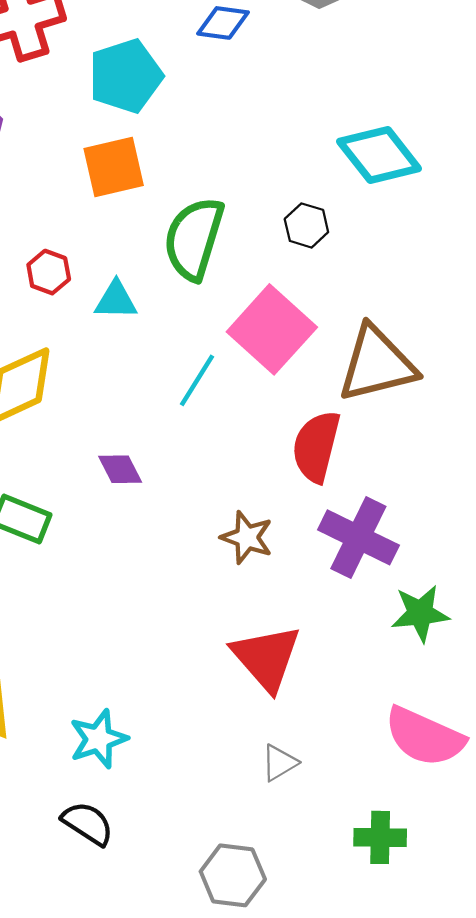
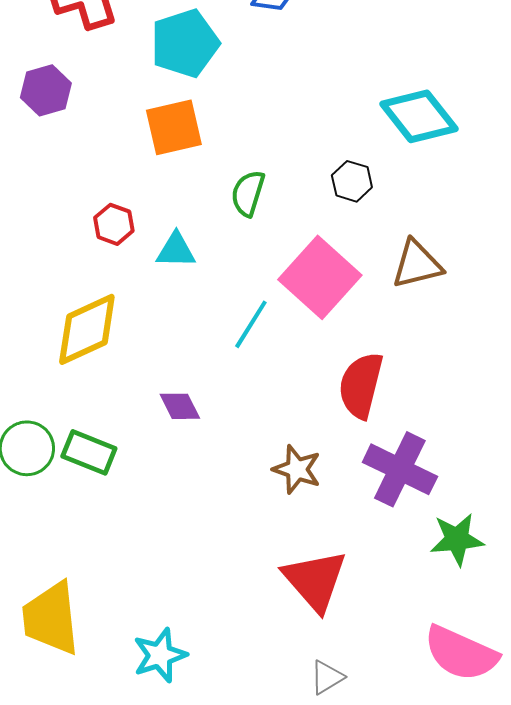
green semicircle: (194, 238) -> (248, 193), size x0.6
brown triangle: (377, 364) -> (417, 264), moved, size x0.7

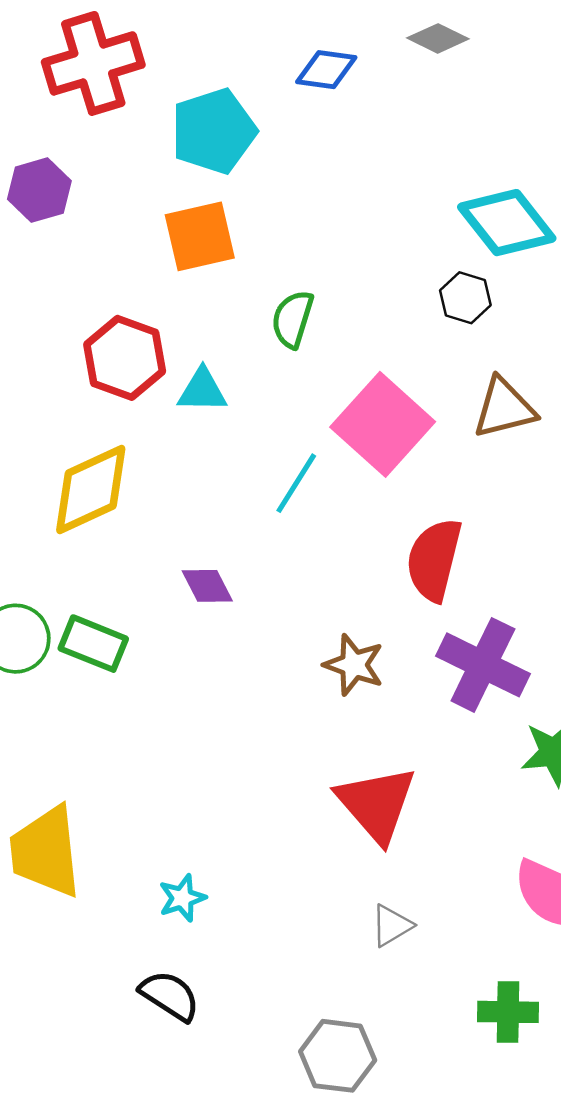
black hexagon: (352, 181) -> (465, 298), moved
red hexagon: (114, 224) -> (125, 358), size x1.6
cyan star: (160, 655) -> (182, 898), size x0.7

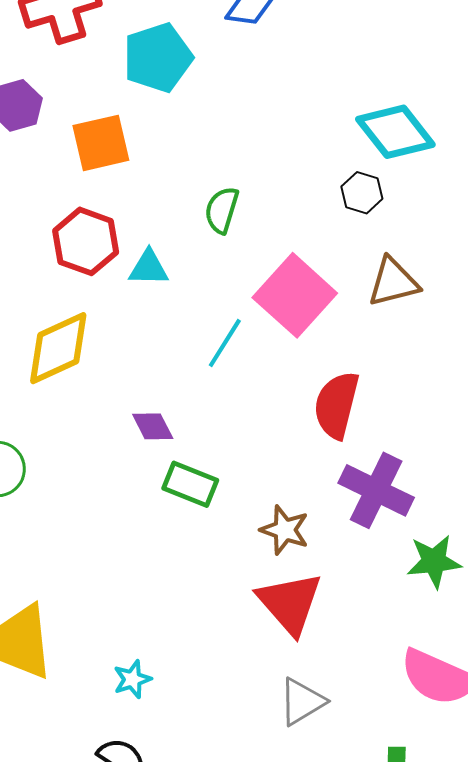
orange square: (200, 236) -> (101, 143), moved
green rectangle: (93, 644) -> (190, 484), moved
brown star: (354, 665) -> (285, 530), moved
gray triangle: (391, 926) -> (302, 702), size x1.4

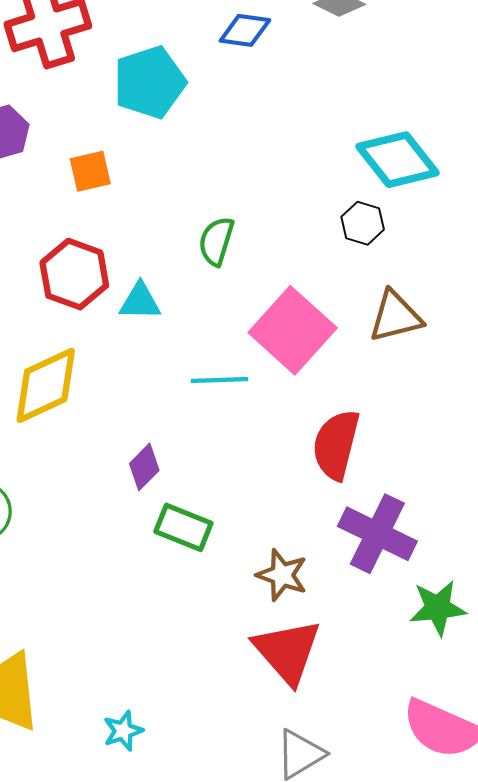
orange square: (101, 143) -> (90, 171), size x0.7
cyan line: (225, 343) -> (219, 380), turned 56
purple diamond: (153, 426) -> (144, 467), turned 72

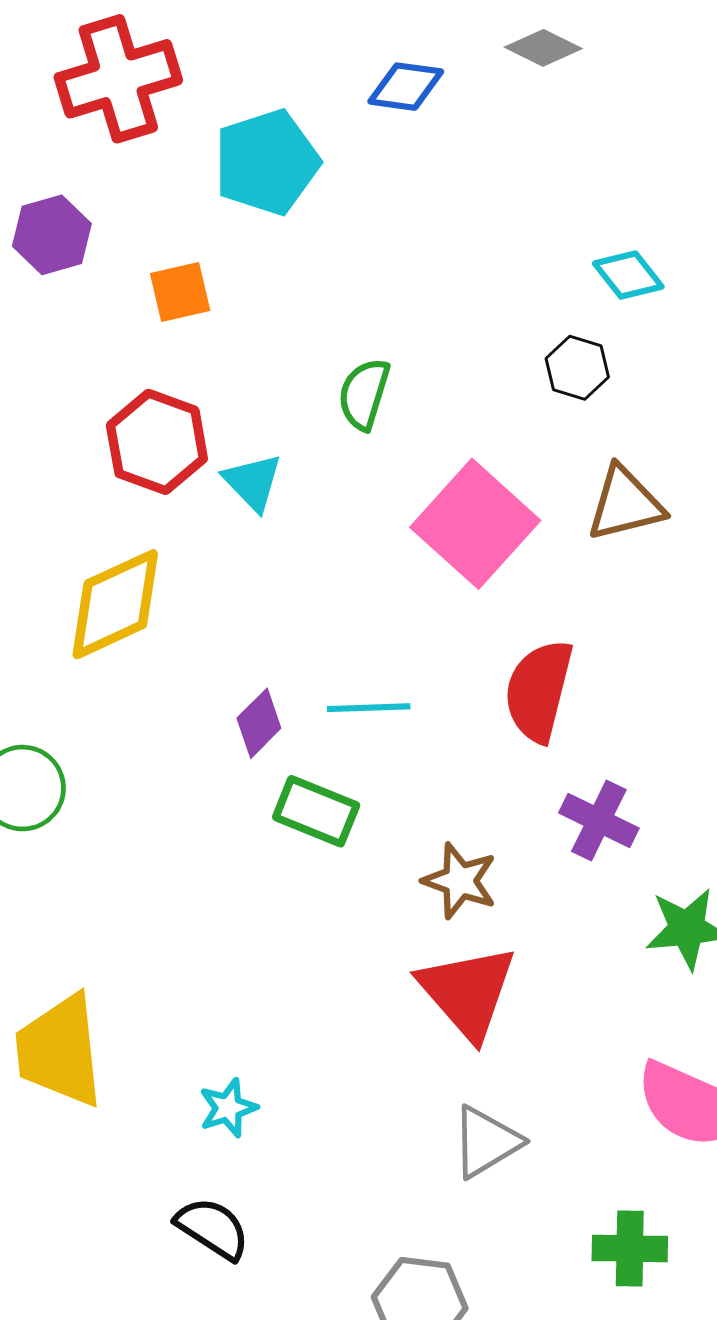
cyan diamond: (398, 160) -> (628, 275), size x0.6
cyan triangle: (140, 302) -> (253, 482), turned 45
cyan line: (219, 380) -> (369, 708), moved
purple cross: (377, 534) -> (599, 820), size x0.7

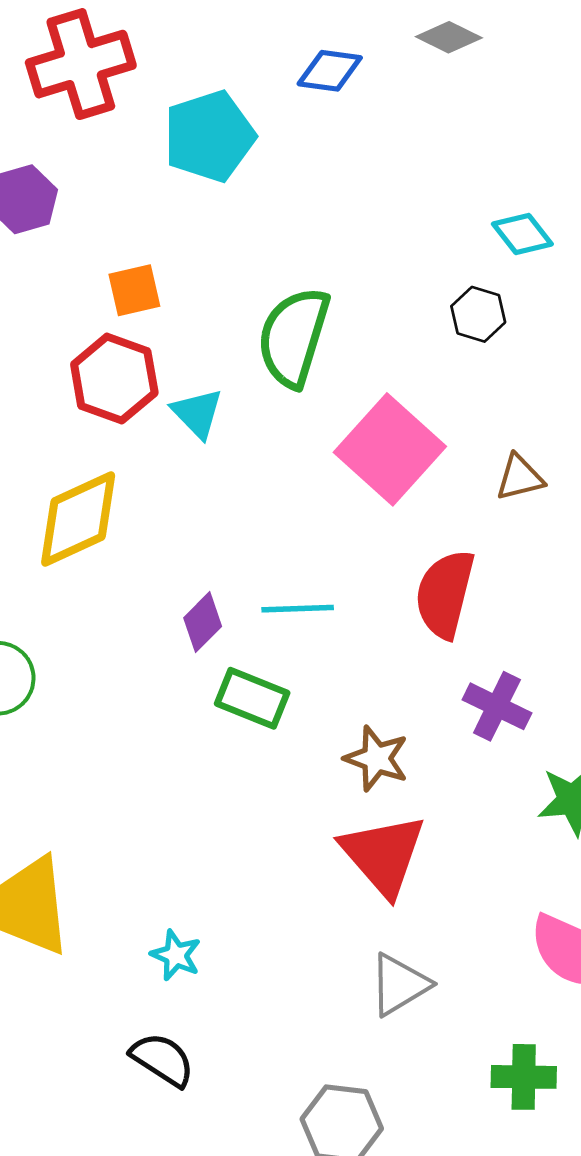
orange square: (180, 292) -> (134, 290), moved
green semicircle: (364, 394) -> (294, 337), size x1.6
brown triangle: (625, 504) -> (520, 478), moved, size x0.7
cyan star: (228, 1108) -> (176, 955), turned -30

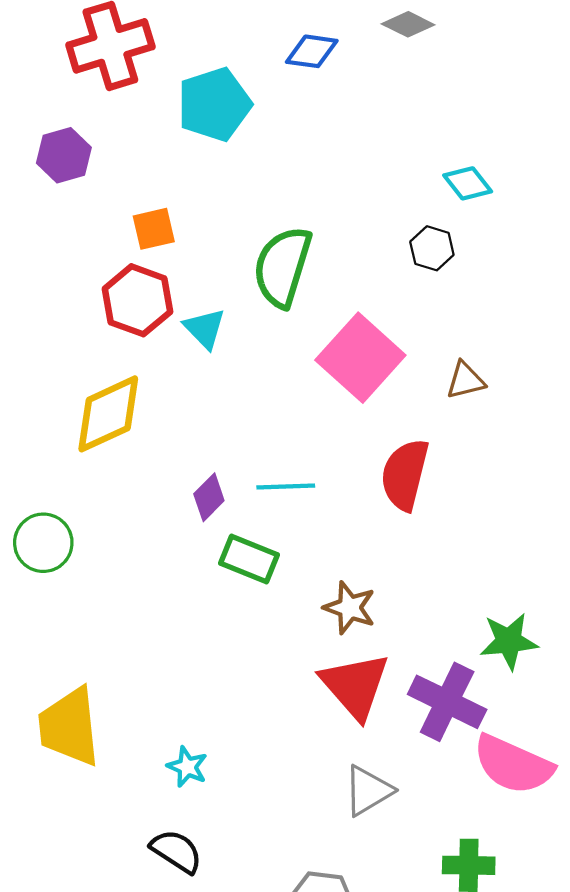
purple cross: (497, 706) -> (447, 702), moved, size x1.4

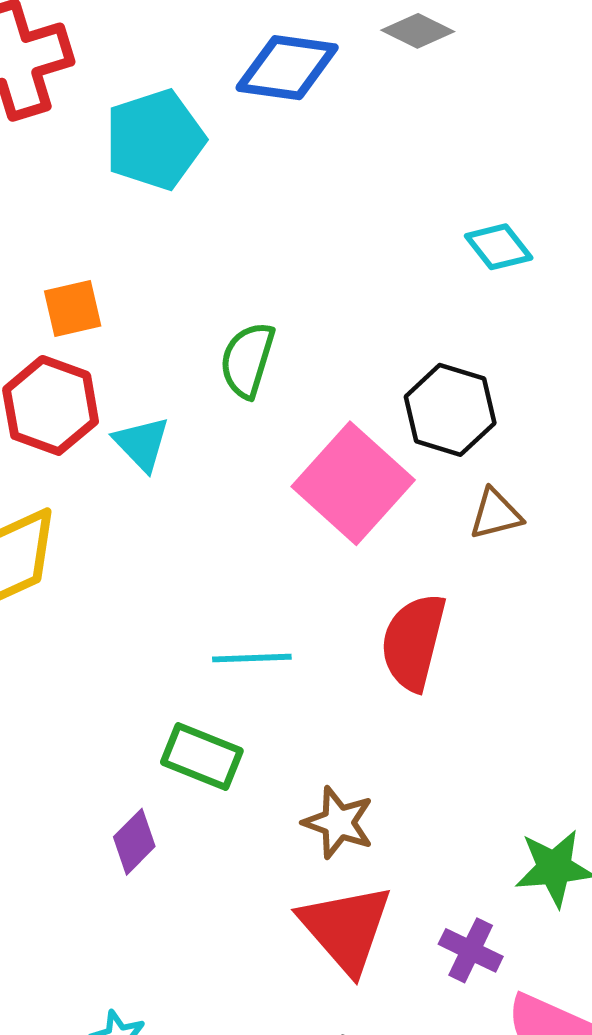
blue diamond: (312, 51) -> (287, 68), size x1.4
black hexagon: (432, 248) -> (450, 410), moved, size x1.5
green semicircle: (283, 267) -> (247, 360), size x0.7
purple diamond: (209, 497) -> (134, 842), moved
purple cross: (447, 702) -> (471, 950), size x0.6

